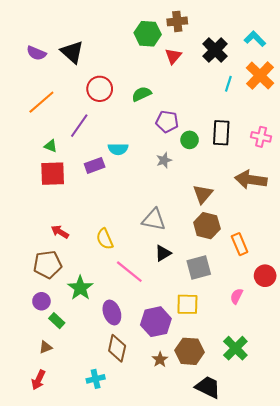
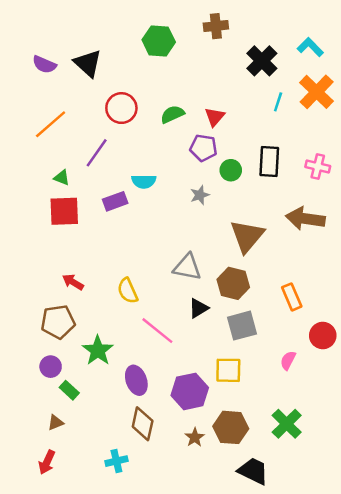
green hexagon: (148, 34) -> (159, 41), moved
red triangle: (173, 56) -> (215, 117), moved
brown triangle: (203, 194) -> (247, 236), size x1.4
brown hexagon: (207, 226) -> (233, 283), moved

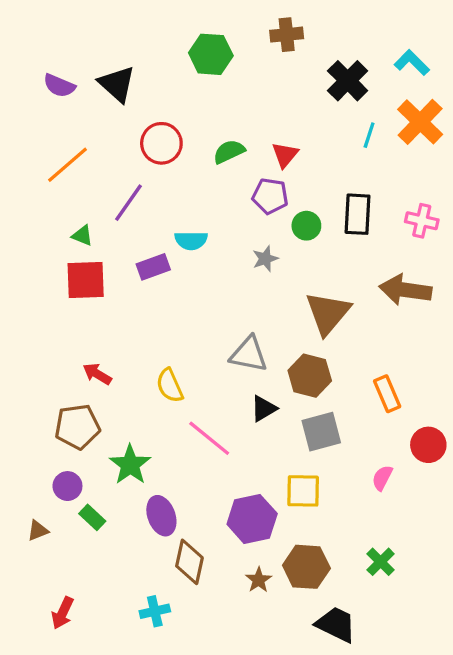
purple ellipse: (136, 380) -> (161, 516), moved
brown triangle: (56, 423) -> (38, 531), moved
green cross: (287, 424) -> (381, 562), size x0.7

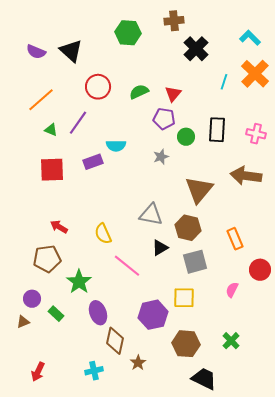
black cross: (348, 81) -> (196, 49), moved
green triangle: (82, 236) -> (51, 130), moved
purple circle: (67, 486) -> (32, 299), moved
brown star: (259, 580) -> (138, 363), moved

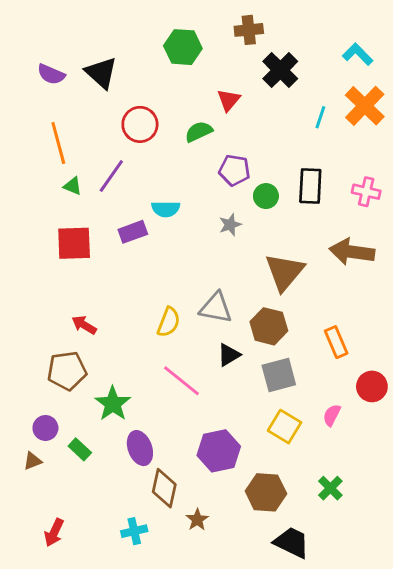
red triangle: (173, 94) -> (229, 100), moved
orange line: (41, 100) -> (58, 143), turned -64
yellow semicircle: (103, 234) -> (169, 322), moved, turned -135
yellow square: (184, 298) -> (285, 427), moved, turned 30

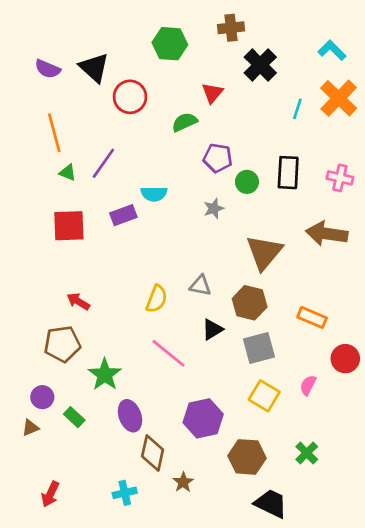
red circle: (140, 124) -> (130, 97), moved
gray triangle: (216, 308) -> (200, 286), size x0.7
orange rectangle: (336, 342) -> (312, 317), turned -44

